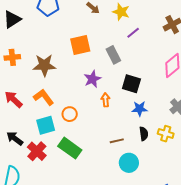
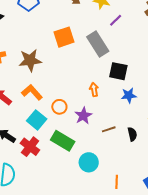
gray rectangle: (113, 55) -> (98, 44), size x1.4
purple star: (92, 79) -> (83, 116), moved
cyan square: (46, 125) -> (37, 120), turned -30
black semicircle: (144, 134) -> (132, 134), moved
cyan circle: (129, 163) -> (89, 162), moved

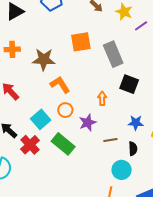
purple line: (116, 20) -> (141, 26), moved
orange L-shape: (32, 92) -> (60, 85), moved
blue star: (129, 95) -> (136, 123), moved
cyan circle: (89, 162) -> (122, 170), moved

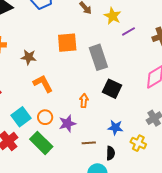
brown star: (44, 59) -> (29, 57), size x0.7
orange circle: (65, 110) -> (45, 117), moved

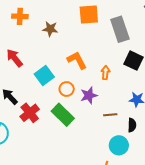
orange L-shape: (43, 84) -> (77, 60), moved
cyan square: (21, 117) -> (44, 76), moved

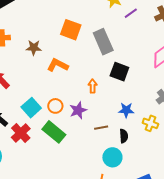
orange square: (89, 14) -> (71, 30), turned 30
orange L-shape: (77, 60) -> (58, 65), moved, turned -30
cyan square: (44, 76) -> (31, 108), moved

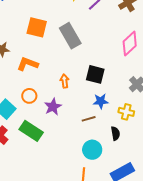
black square: (119, 72) -> (95, 74), moved
orange circle: (55, 106) -> (29, 96), moved
brown line: (101, 128) -> (89, 119), moved
black semicircle: (124, 136) -> (115, 133), moved

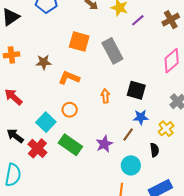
purple star: (53, 107) -> (104, 144), moved
yellow cross: (126, 112) -> (166, 129), turned 35
brown line: (89, 119) -> (128, 134), turned -40

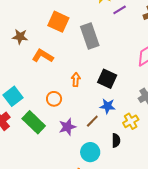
orange circle: (70, 110) -> (54, 99), moved

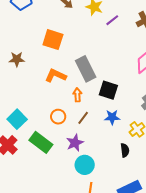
gray rectangle: (90, 36) -> (86, 69), moved
orange L-shape: (43, 56) -> (56, 76), moved
brown line: (92, 121) -> (83, 118), moved
cyan circle: (90, 152) -> (85, 165), moved

